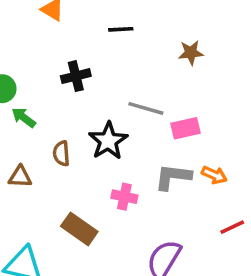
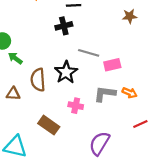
brown star: (191, 53) -> (130, 16), moved
black cross: (76, 76) -> (64, 26), moved
brown semicircle: (61, 153) -> (38, 80), size x1.5

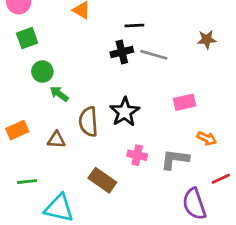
gray line: (89, 53) -> (154, 55), moved
gray L-shape: (105, 94) -> (175, 159), moved
purple semicircle: (99, 143) -> (194, 204), moved, turned -50

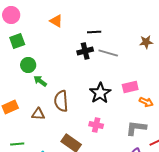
black star: (125, 112) -> (100, 93), moved
orange arrow: (207, 138) -> (146, 102), moved
gray L-shape: (175, 159) -> (136, 128), moved

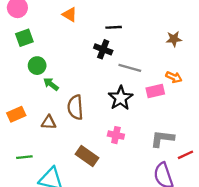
black cross: (85, 51) -> (103, 49), turned 35
gray line: (108, 53) -> (130, 68), moved
orange arrow: (146, 102) -> (174, 77), moved

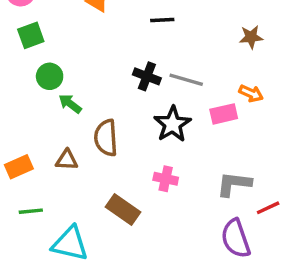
black cross: (103, 49) -> (147, 76), moved
orange rectangle: (16, 114) -> (19, 167), moved

